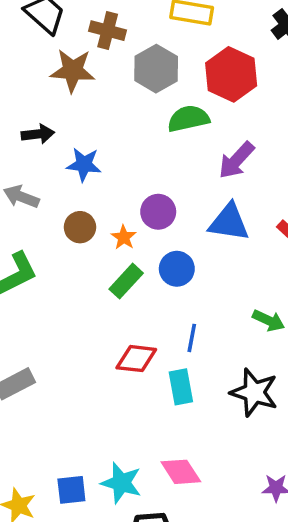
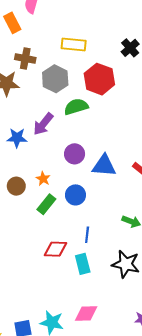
purple arrow: (236, 160) -> (43, 124), moved
purple circle: (158, 212) -> (75, 154), moved
brown circle: (80, 227) -> (16, 186), moved
pink diamond: (181, 472) -> (86, 314), turned -55

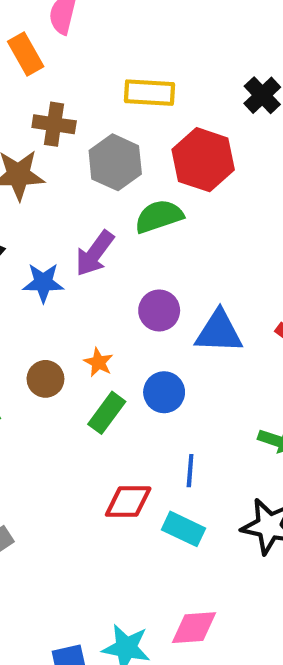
cyan rectangle: (83, 264) -> (183, 529), turned -48

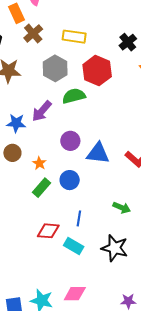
brown cross: (54, 124) -> (33, 34), moved, turned 36
brown circle: (45, 379) -> (12, 153), moved

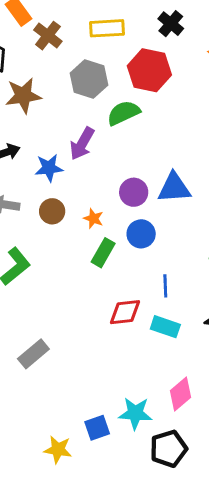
black cross: (128, 42) -> (171, 24), moved
purple circle: (70, 141) -> (134, 192), moved
pink diamond: (75, 294) -> (180, 394), turned -30

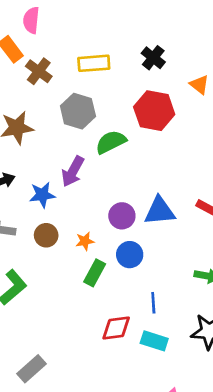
red hexagon: (149, 70) -> (154, 111), moved
orange star: (93, 218) -> (85, 241), turned -30

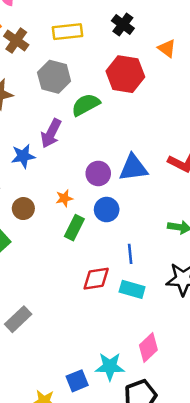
brown circle: (46, 235) -> (23, 209), moved

